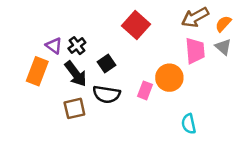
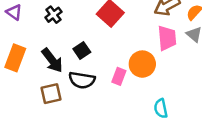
purple triangle: (54, 46) -> (14, 12), moved
black cross: (77, 46) -> (53, 15), moved

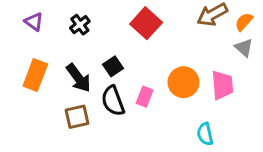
pink trapezoid: (167, 38) -> (222, 85), moved
pink rectangle: (119, 76) -> (145, 97), moved
black semicircle: (82, 80) -> (113, 101), turned 60

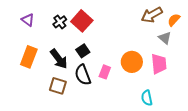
red square: (146, 23) -> (82, 21), moved
gray triangle: (244, 48) -> (165, 38), moved
brown square: (77, 117) -> (58, 86), turned 30

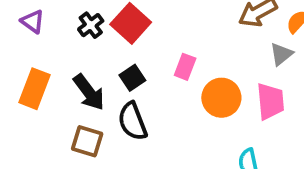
gray triangle: (165, 38) -> (281, 54), turned 40
pink rectangle: (105, 72) -> (185, 67), moved

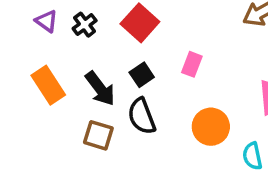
black cross: (91, 25) -> (85, 25), moved
orange rectangle: (34, 89) -> (48, 85), turned -54
orange circle: (221, 98) -> (211, 127), moved

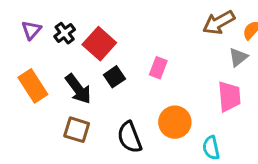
purple triangle: (46, 21) -> (31, 30), turned 35
red square: (140, 23) -> (99, 44), moved
black semicircle: (142, 116) -> (130, 137), moved

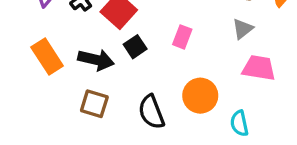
gray triangle: (238, 57) -> (243, 29), moved
black arrow: (78, 89) -> (96, 60), turned -40
pink trapezoid: (229, 96) -> (259, 68), turned -76

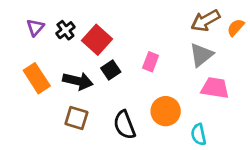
gray triangle: (243, 29) -> (201, 55), size x1.4

